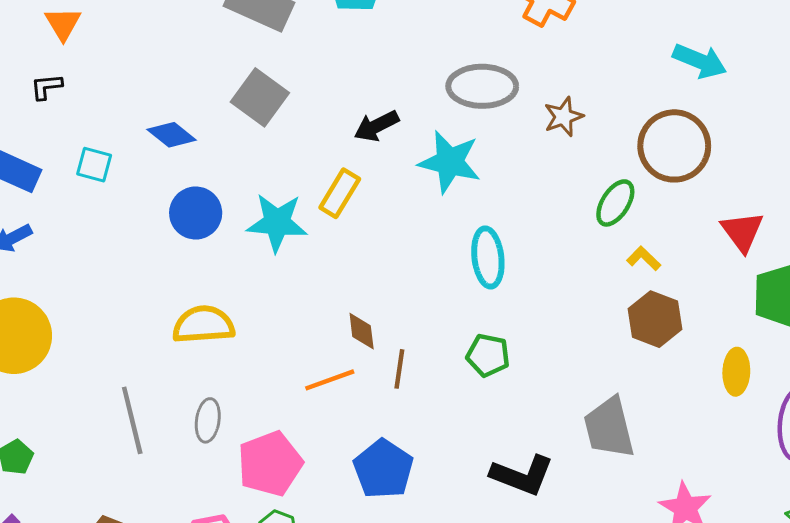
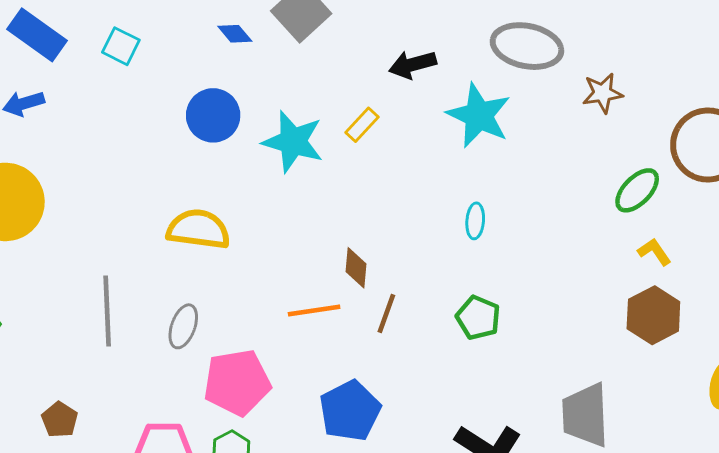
blue diamond: (172, 135) -> (235, 34), moved, size x0.7
yellow rectangle: (340, 193) -> (362, 125), size x0.7
cyan ellipse: (488, 257) -> (475, 221), moved, size x0.6

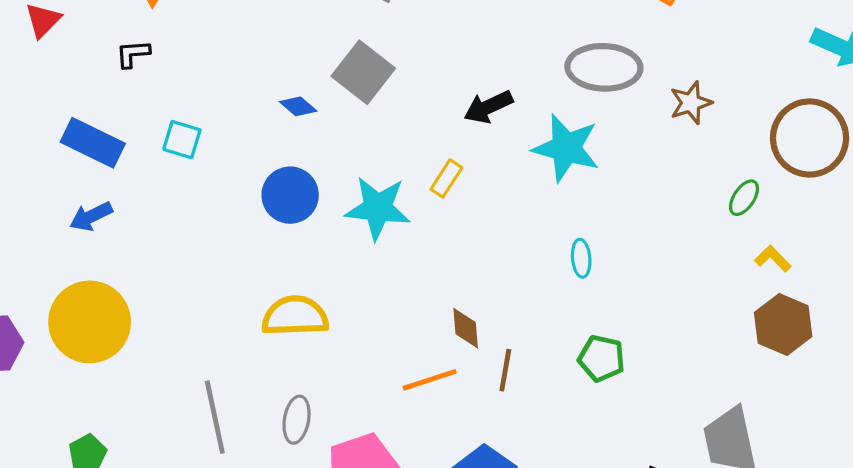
green ellipse: (637, 190) -> (744, 198), size x0.7

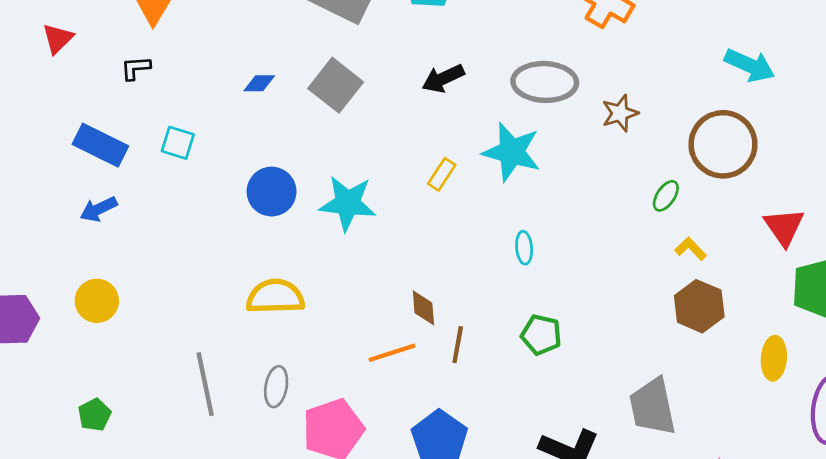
blue diamond: (298, 106) -> (259, 83), moved, turned -40
black arrow: (488, 107) -> (443, 78), moved
yellow rectangle: (446, 178) -> (442, 174), moved
yellow circle: (90, 322) -> (97, 301), size x0.6

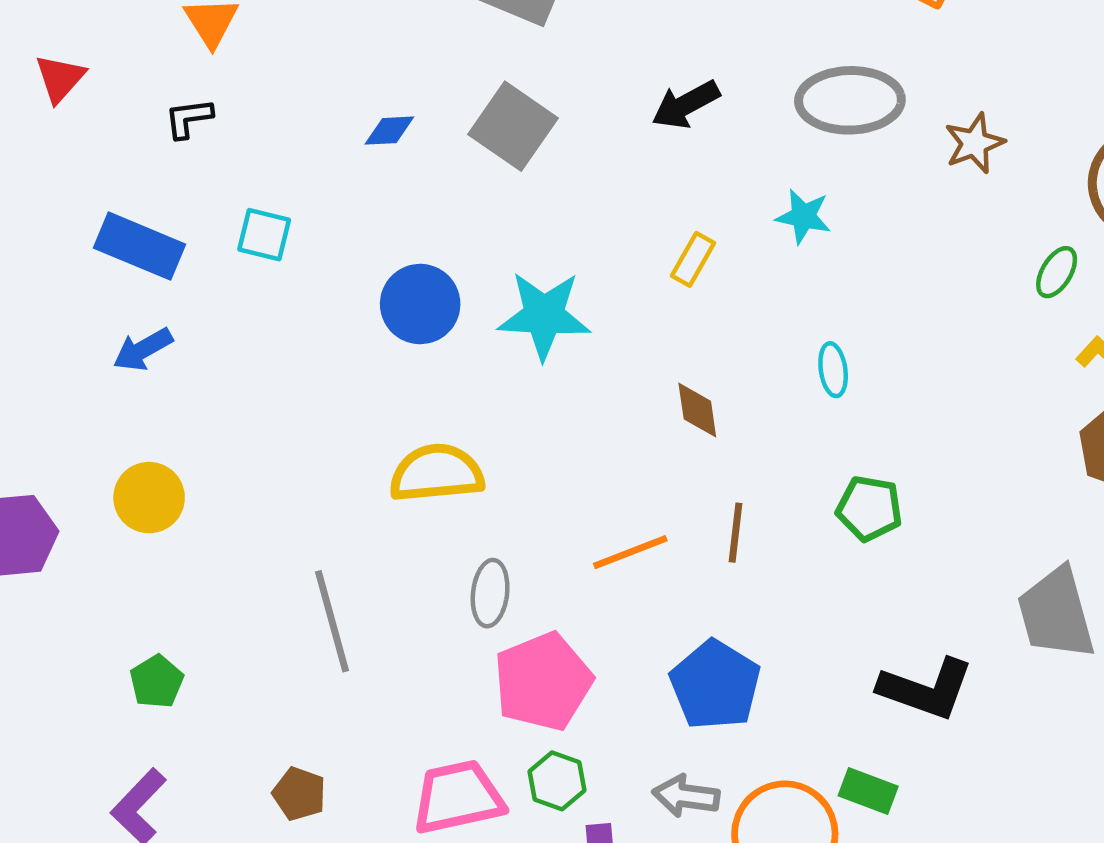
cyan star: (512, 152) -> (803, 216), size x0.6
brown diamond: (423, 308) -> (697, 410), moved
gray ellipse: (276, 387) -> (490, 593), moved

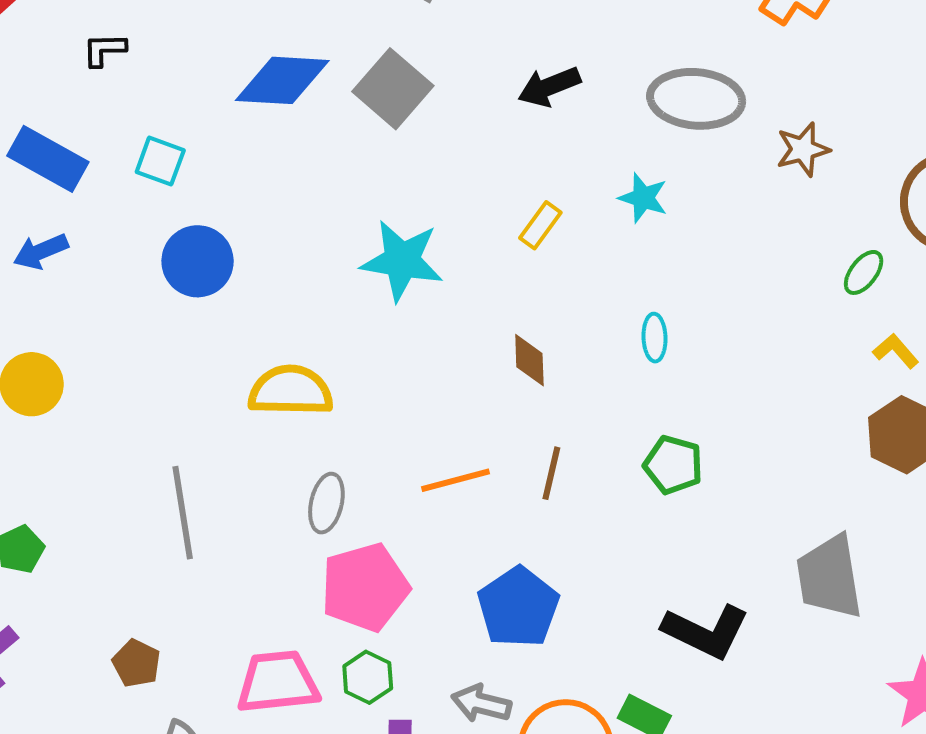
blue diamond: (389, 131) -> (282, 80), size x2.0
blue circle: (420, 304) -> (198, 261), moved

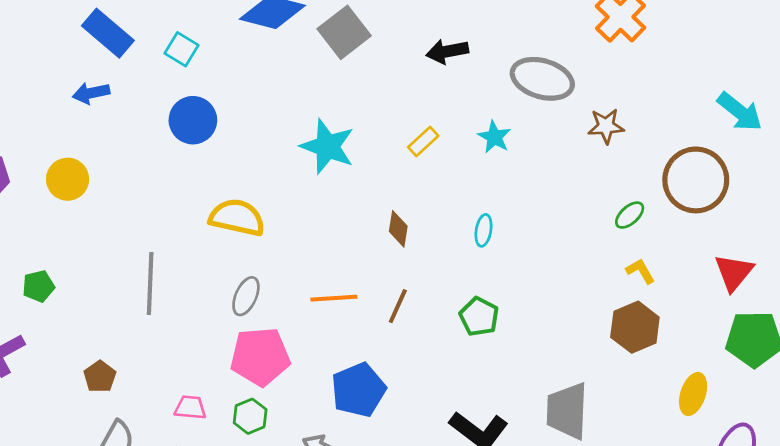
pink trapezoid: (278, 682) -> (190, 407), size x0.6

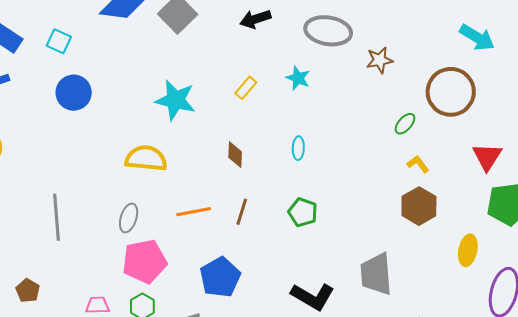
yellow semicircle: (237, 218) -> (146, 158), moved

